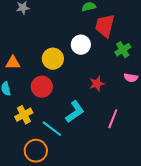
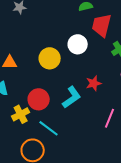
red circle: (42, 87) -> (39, 99), moved
cyan L-shape: (75, 112) -> (72, 97), moved

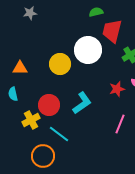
white circle: (78, 44) -> (88, 50), size x1.4
red star: (94, 83) -> (117, 89), moved

